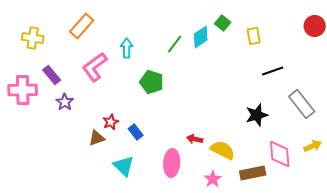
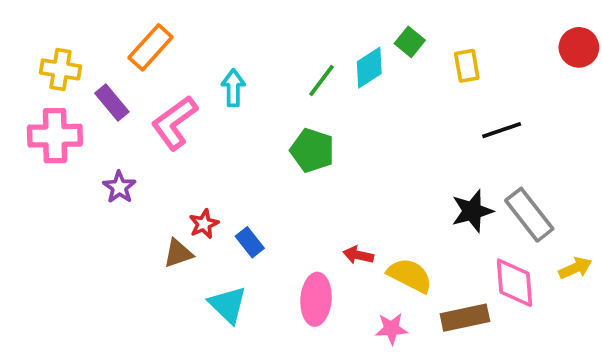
purple rectangle: (52, 75) -> (112, 103), moved
green pentagon: (152, 82) -> (312, 150), moved
pink cross: (23, 90) -> (55, 136), moved
gray rectangle: (302, 104) -> (529, 215), moved
pink star: (213, 179) -> (391, 329), turned 30

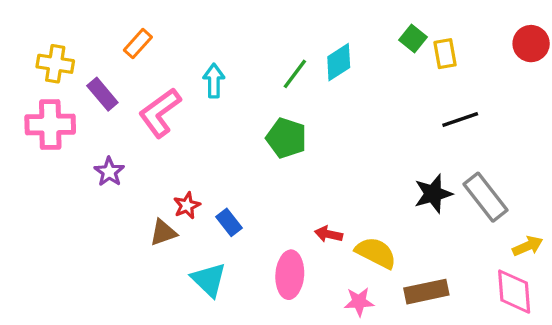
green square: (410, 42) -> (413, 38), moved
orange rectangle: (151, 47) -> (138, 44), size x0.7
yellow rectangle: (467, 66) -> (445, 54), moved
pink diamond: (515, 283) -> (514, 292), moved

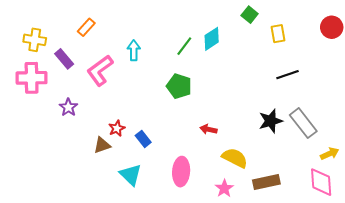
green square: (413, 38) -> (250, 15), moved
red arrow: (329, 234) -> (208, 129), moved
pink star: (359, 302) -> (224, 188), turned -30

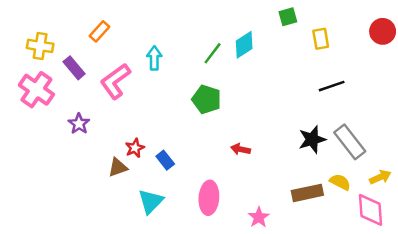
green square: (250, 15) -> (288, 17), turned 35
pink cross: (32, 78) -> (36, 90), turned 36
yellow semicircle: (235, 158) -> (340, 182), moved, size x0.7
cyan triangle: (131, 175) -> (151, 201), turned 30
brown rectangle: (266, 182) -> (307, 193), moved

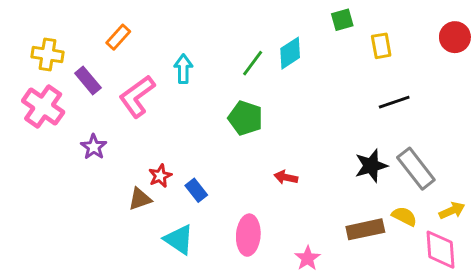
cyan triangle: (151, 201) -> (179, 239), turned -40

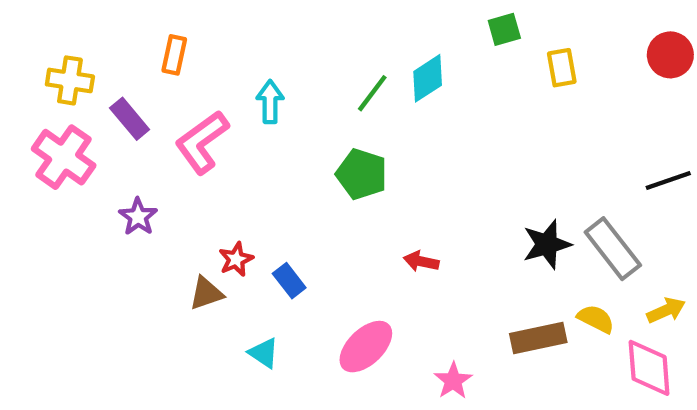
orange rectangle: (118, 37) -> (174, 55), turned -30
black line: (394, 102) -> (668, 181), moved
pink ellipse: (248, 235) -> (366, 347), turned 42
cyan triangle: (179, 239) -> (264, 353), size x0.7

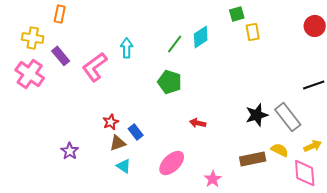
orange rectangle: (174, 55) -> (60, 14), moved
yellow rectangle: (562, 68) -> (253, 32), moved
purple star: (138, 217) -> (70, 151), moved
brown triangle: (206, 293) -> (118, 143), moved

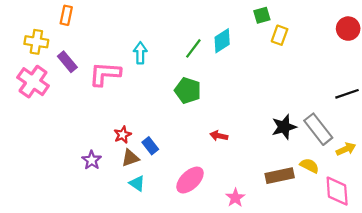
yellow rectangle: (253, 32) -> (280, 35), turned 30
pink L-shape: (95, 67) -> (105, 74), turned 40
yellow arrow: (313, 146) -> (346, 149), moved
purple star: (70, 151) -> (92, 160), moved

